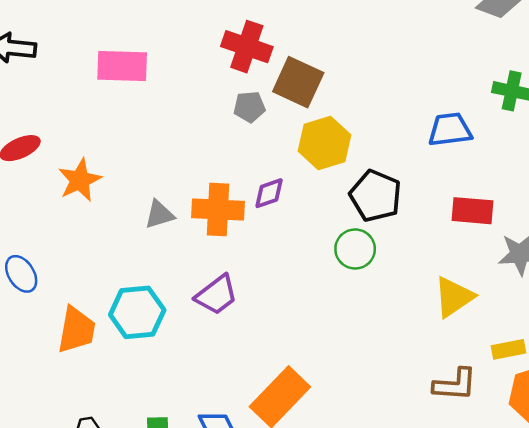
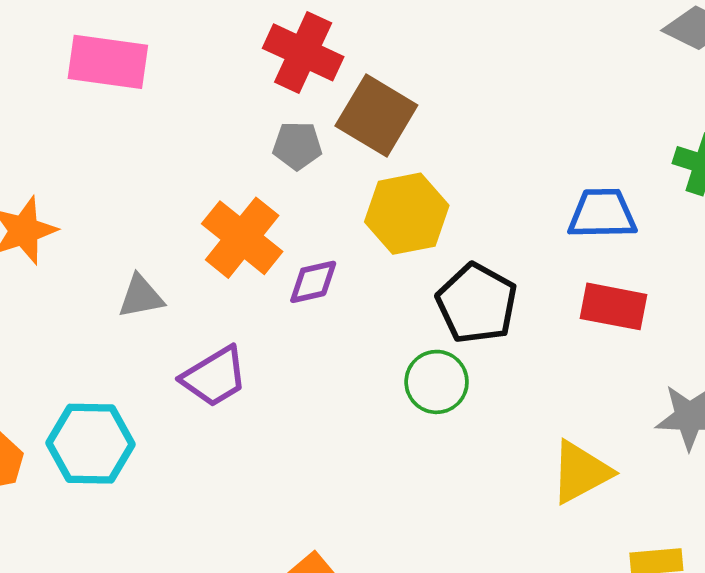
orange cross: (218, 210) -> (242, 238), moved, turned 30
red rectangle: (473, 211) -> (613, 306), moved
purple trapezoid: (216, 295) -> (214, 377), moved

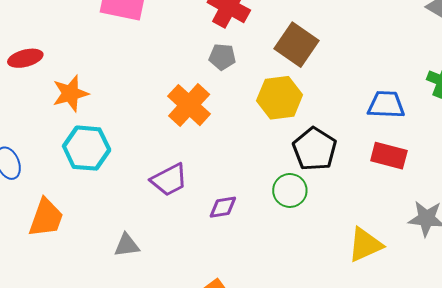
brown square: (376, 116) -> (296, 45), moved
purple diamond: (313, 282) -> (223, 207), moved
gray triangle: (141, 297) -> (127, 245), moved
cyan hexagon: (90, 444) -> (87, 148), moved

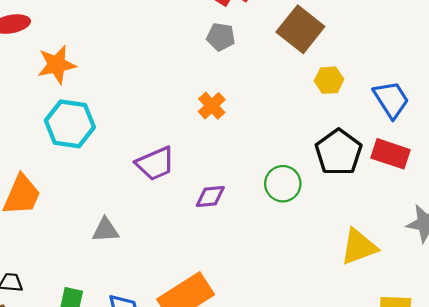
yellow hexagon: (280, 98) -> (329, 80), moved, size x0.6
orange cross: (189, 105) -> (212, 106), moved, size x0.6
blue trapezoid: (386, 105) -> (391, 99), turned 51
black pentagon: (315, 149) -> (339, 152), moved

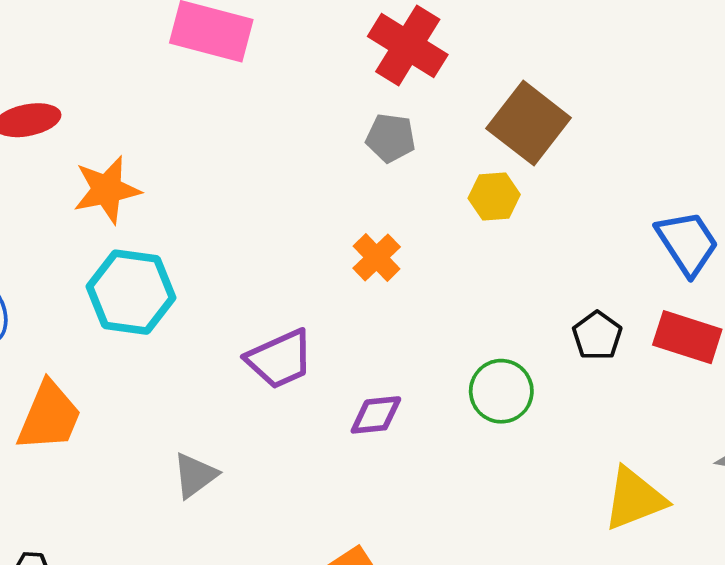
yellow hexagon: (329, 80) -> (494, 196), moved
black pentagon: (339, 152) -> (597, 336), size x0.6
gray triangle: (106, 230) -> (195, 475), turned -32

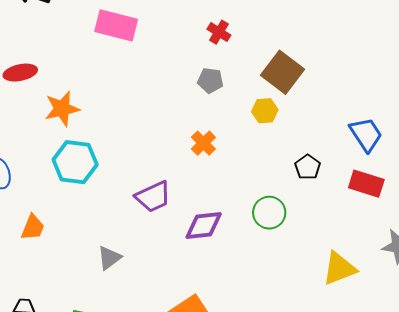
red cross: (408, 46) -> (219, 32), size x0.6
black pentagon: (597, 336) -> (308, 167), moved
purple diamond: (376, 415) -> (204, 226), size x1.4
orange trapezoid: (49, 416) -> (33, 227), size x0.7

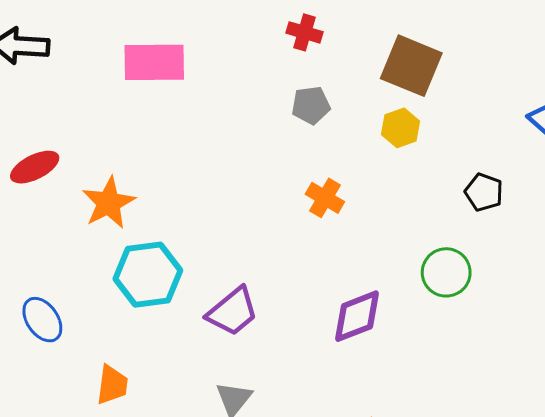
purple trapezoid: (153, 197) -> (233, 312), moved

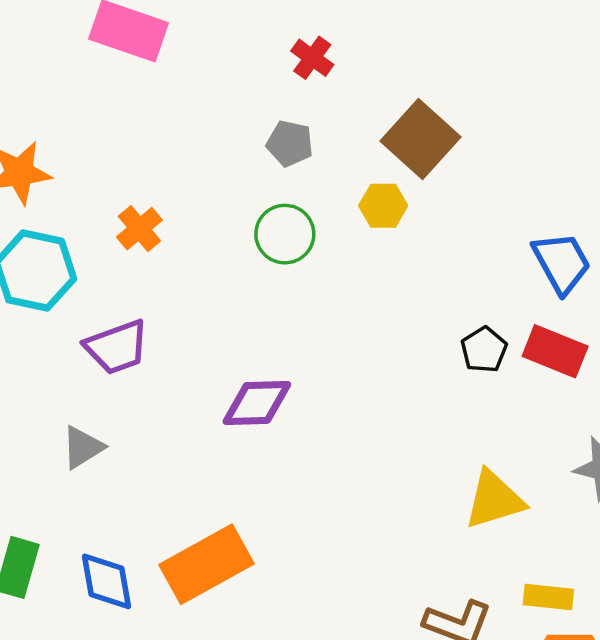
black pentagon: (484, 192) -> (484, 350), moved
orange cross: (325, 198) -> (139, 229), moved
green circle: (446, 272) -> (285, 234), moved

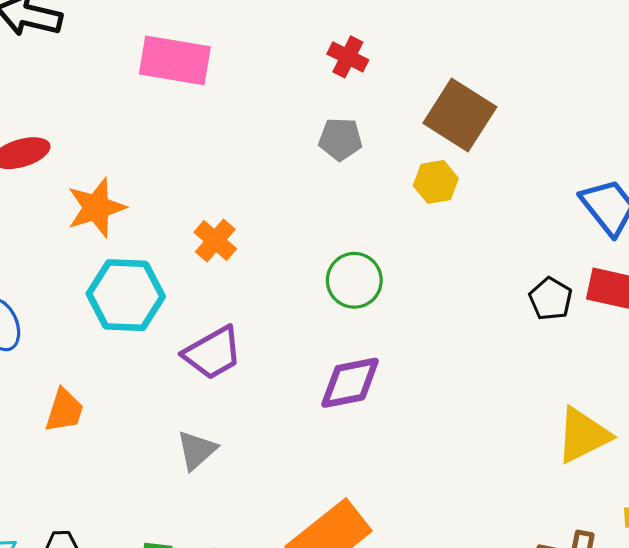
green circle: (285, 234) -> (354, 280), moved

